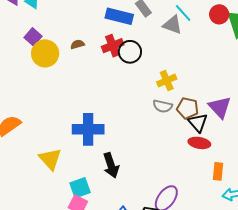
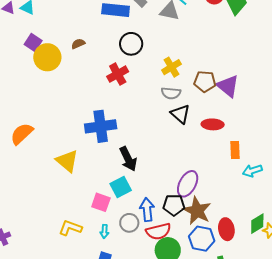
red cross: (113, 46) -> (118, 74), moved
brown pentagon: (187, 108) -> (205, 82), moved
black triangle: (198, 123) -> (180, 114), moved
cyan square: (80, 188) -> (121, 187), moved

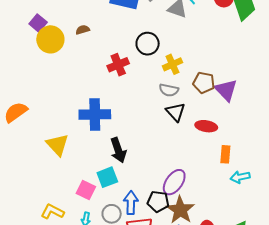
black circle: (131, 44) -> (148, 44), moved

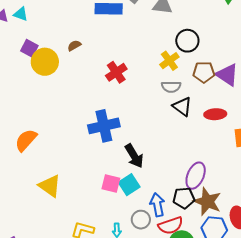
black circle: (148, 44) -> (187, 41), moved
yellow triangle: (57, 145) -> (50, 186), moved
pink square: (86, 190) -> (111, 183), moved

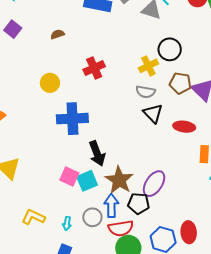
yellow circle: (45, 62) -> (50, 83), moved, size x0.7
brown star: (207, 202) -> (119, 180), moved

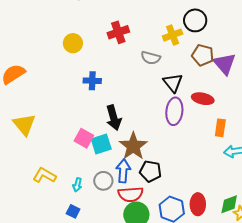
gray semicircle: (146, 92) -> (151, 58), moved
blue cross: (72, 119) -> (92, 81), size x0.6
purple ellipse: (154, 184) -> (174, 111), moved, turned -32

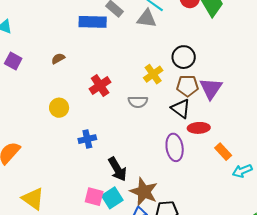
black circle: (195, 20) -> (184, 57), moved
purple triangle: (225, 64) -> (211, 88), turned 30
black triangle: (173, 83) -> (181, 109), moved
orange rectangle: (220, 128) -> (223, 152), turned -36

